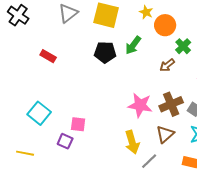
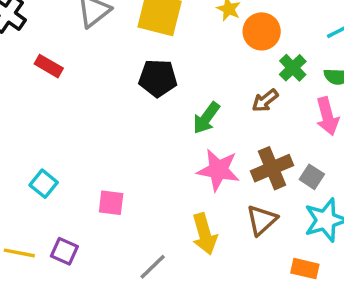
green arrow: (133, 45) -> (206, 118), moved
red rectangle: (48, 56) -> (49, 66), moved
cyan square: (39, 113) -> (44, 184), size x0.7
purple square: (65, 141) -> (64, 251), moved
gray line: (149, 161) -> (153, 267), moved

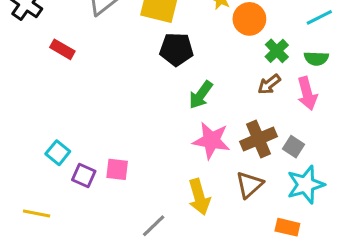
black pentagon: (158, 78) -> (176, 49), moved
brown arrow: (265, 101) -> (269, 84), moved
purple square: (64, 251) -> (84, 175), moved

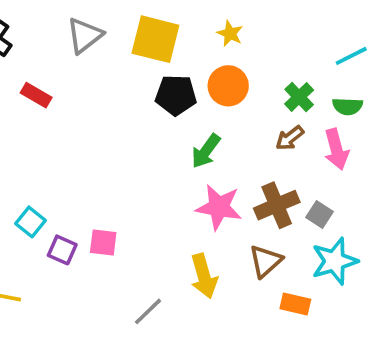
orange circle: (249, 19) -> (228, 86), moved
orange rectangle: (287, 227) -> (295, 304), moved

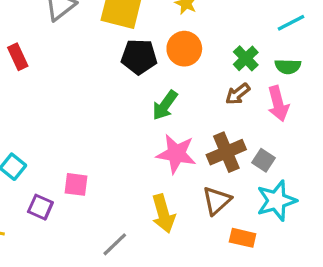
red rectangle: (36, 95) -> (18, 57), turned 35
purple square: (62, 250) -> (40, 207), moved

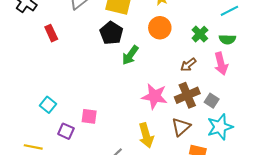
black pentagon: (139, 57) -> (111, 33), moved, turned 30
brown arrow: (238, 94) -> (188, 65), moved
green arrow: (165, 105) -> (130, 55), moved

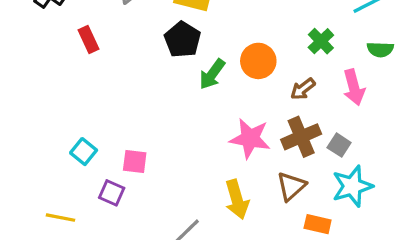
orange circle: (160, 28) -> (258, 61), moved
green semicircle: (227, 39) -> (380, 49), moved
pink square: (89, 116) -> (135, 162), moved

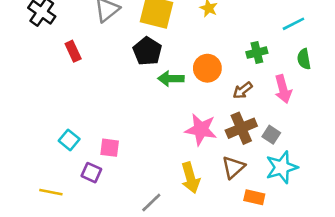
green cross: (321, 41) -> (257, 53), turned 30
green semicircle: (380, 49) -> (304, 59), turned 78
green arrow: (212, 74) -> (171, 79), turned 55

